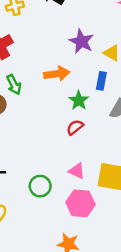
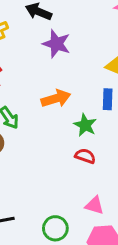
purple star: (81, 41) -> (56, 44), moved
red semicircle: (75, 127) -> (85, 156), turned 66

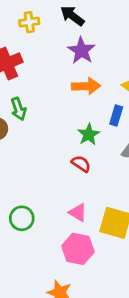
orange arrow: (56, 98) -> (86, 86), moved
green circle: (55, 228) -> (22, 218), moved

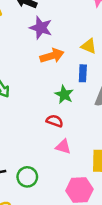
red semicircle: (81, 164) -> (55, 121), moved
pink triangle: (78, 213) -> (63, 147), moved

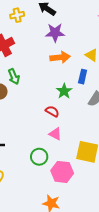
purple star: (41, 28) -> (55, 33), turned -30
green circle: (27, 177) -> (39, 157), moved

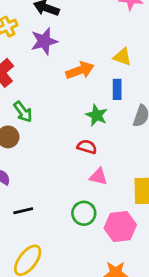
purple star: (55, 33) -> (44, 41), moved

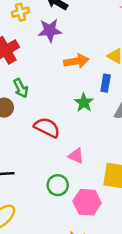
red semicircle: (87, 147) -> (47, 128), moved, size x1.5

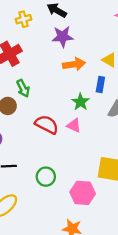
purple star: (50, 30) -> (63, 37), moved
pink triangle: (76, 156) -> (74, 126), moved
green circle: (58, 185) -> (46, 177), moved

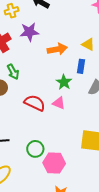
purple star: (63, 37) -> (29, 32), moved
pink hexagon: (83, 193) -> (54, 163), moved

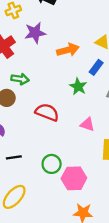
blue rectangle: (81, 66) -> (96, 67), turned 32
green arrow: (13, 72) -> (20, 79), turned -49
pink triangle: (59, 103) -> (87, 124), moved

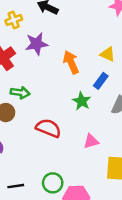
orange arrow: (68, 50) -> (71, 62), turned -100
pink triangle: (87, 124) -> (91, 141), turned -35
black line: (14, 157) -> (16, 186), moved

